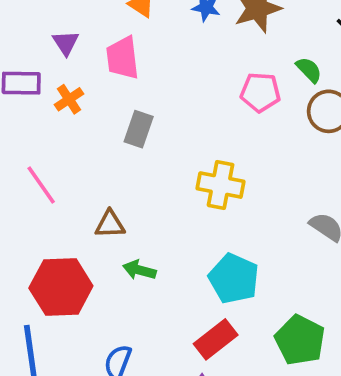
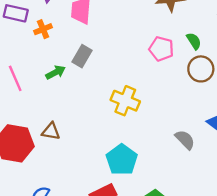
brown triangle: (110, 224) -> (51, 131), moved
green arrow: (139, 270) -> (56, 72), moved, turned 126

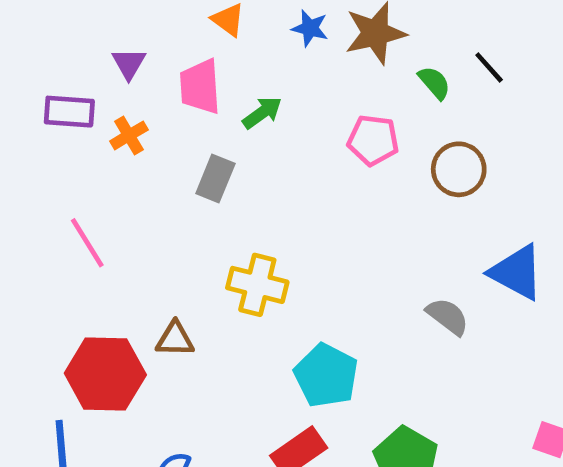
green semicircle: (194, 41) -> (434, 83), moved
green arrow: (56, 72) -> (262, 113), moved
yellow cross: (125, 101) -> (257, 285), moved

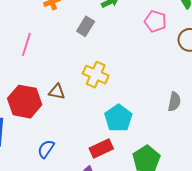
pink line: (87, 243) -> (26, 44), turned 40
gray semicircle: (448, 316) -> (174, 102), turned 54

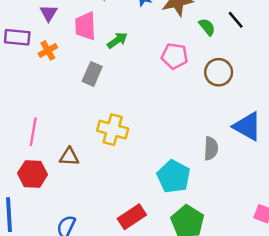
pink line: (26, 44) -> (33, 132), moved
red hexagon: (25, 102) -> (33, 174), size x0.7
cyan pentagon: (118, 118) -> (174, 176), moved

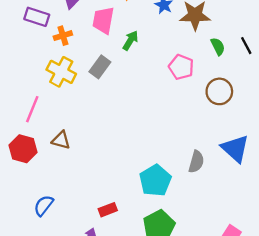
green arrow: (117, 40) -> (130, 40), turned -36
yellow cross: (113, 130) -> (61, 72), moved
red rectangle: (132, 217) -> (108, 210), size x0.7

